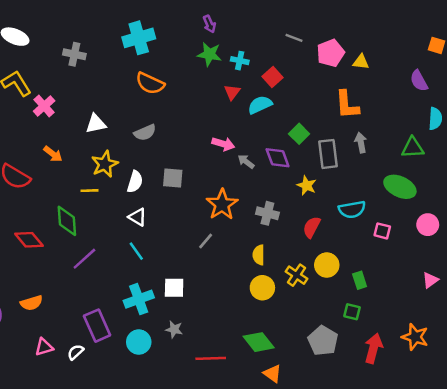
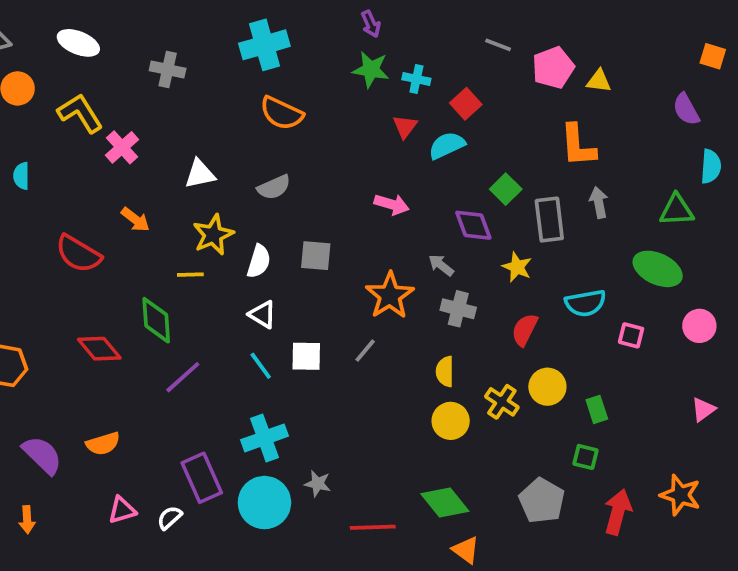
gray arrow: (246, 162) -> (441, 265), moved
white square: (174, 288) -> (306, 356), moved
cyan circle: (139, 342) -> (264, 503), size x1.4

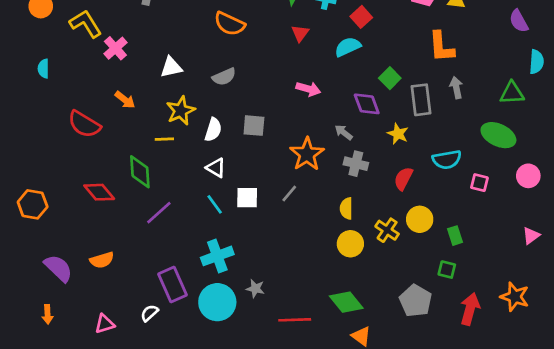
red triangle: (405, 126) -> (300, 33), moved
pink triangle: (122, 510) -> (105, 324), moved

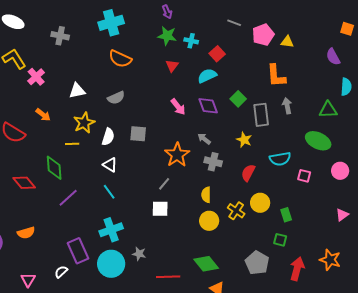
pink arrow: (308, 89) -> (178, 107), turned 36
purple diamond: (367, 104) -> (208, 106), moved
white square: (247, 198) -> (160, 209), moved
pink triangle: (105, 324) -> (28, 280), turned -42

